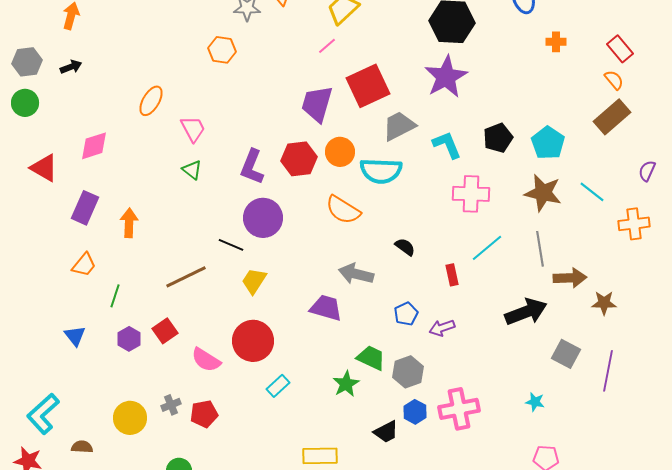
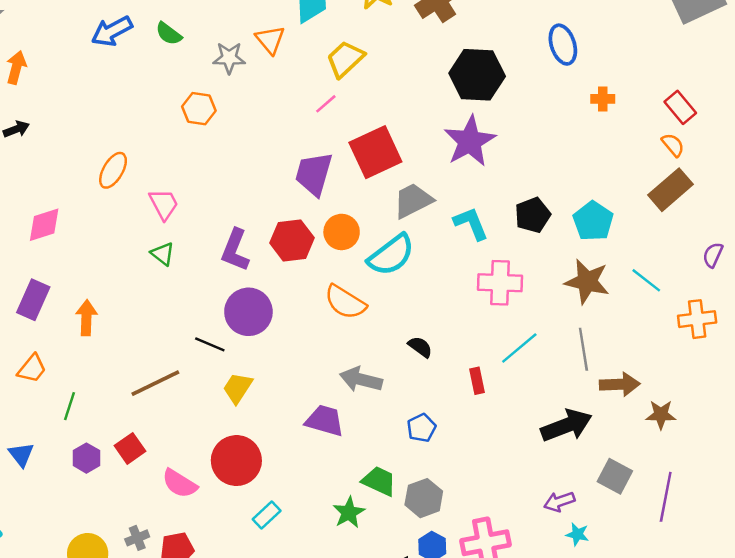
cyan semicircle: (381, 171) -> (391, 255), turned -39
purple arrow: (442, 328) -> (559, 502), moved

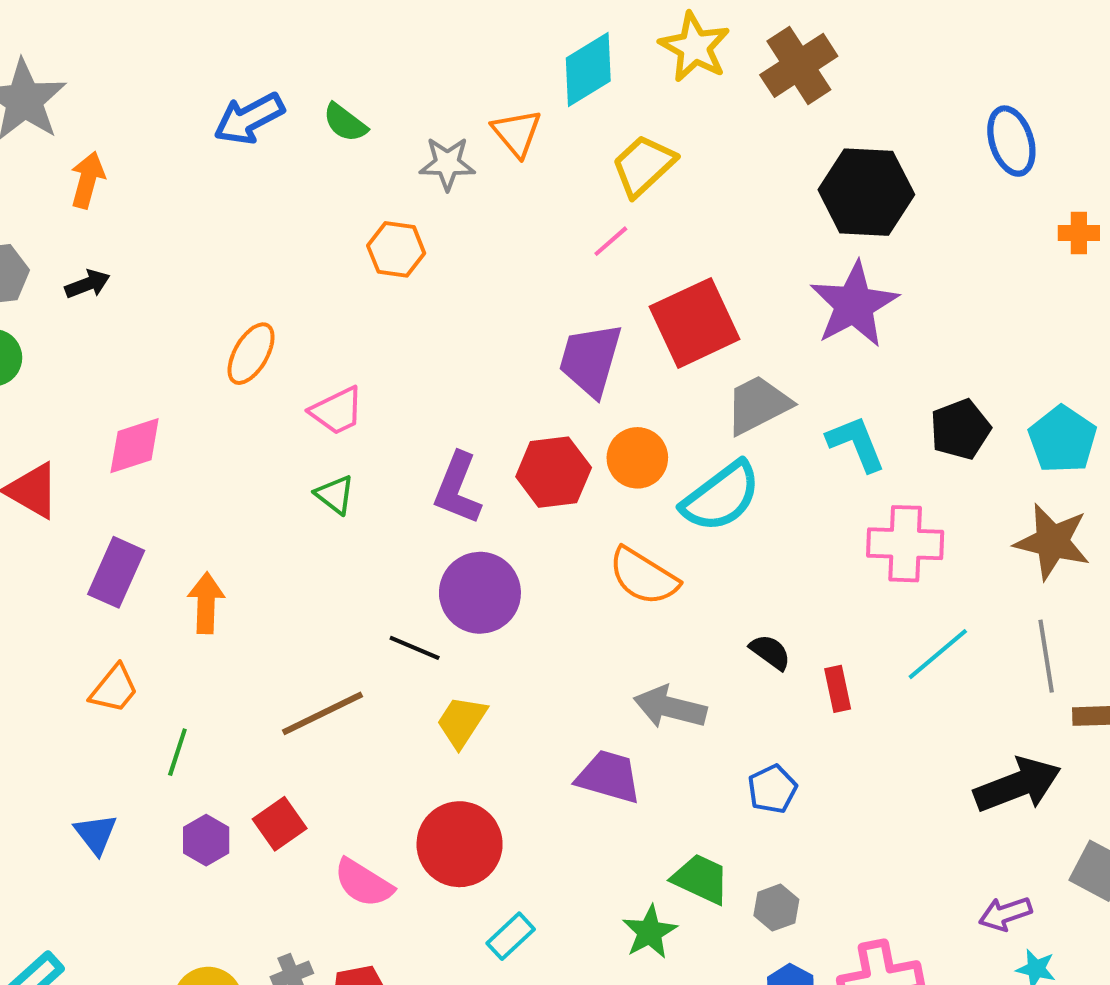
pink trapezoid: (164, 204) -> (337, 411), turned 92
red rectangle: (477, 381) -> (838, 689), moved
gray hexagon: (424, 498) -> (776, 908), size x0.7

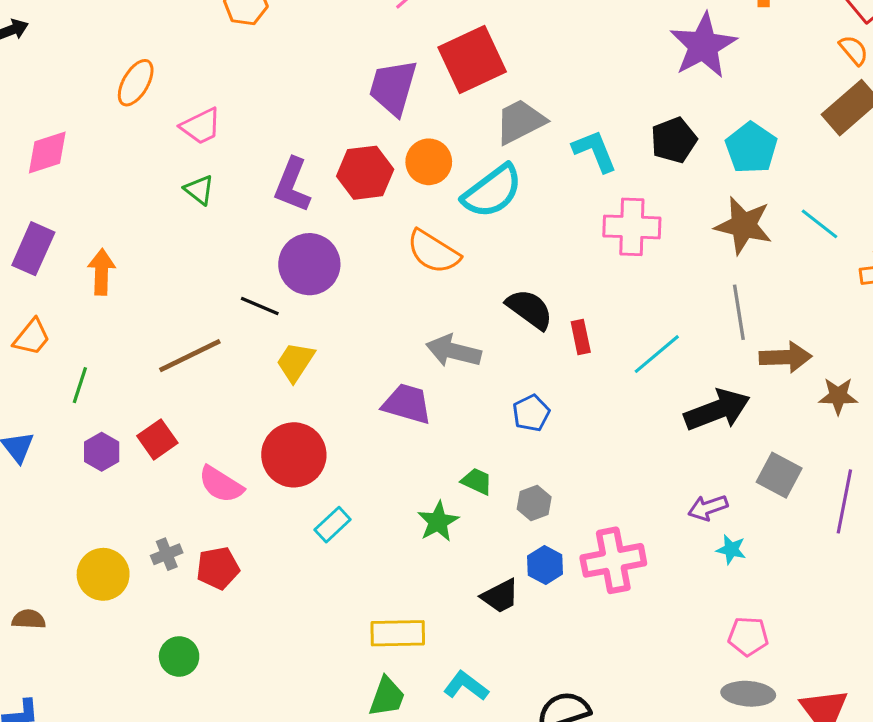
purple star: (854, 305) -> (703, 46), moved
black semicircle: (770, 652) -> (530, 309), size x1.5
cyan line: (938, 654) -> (657, 354), moved
green trapezoid: (701, 879) -> (477, 481), size x0.7

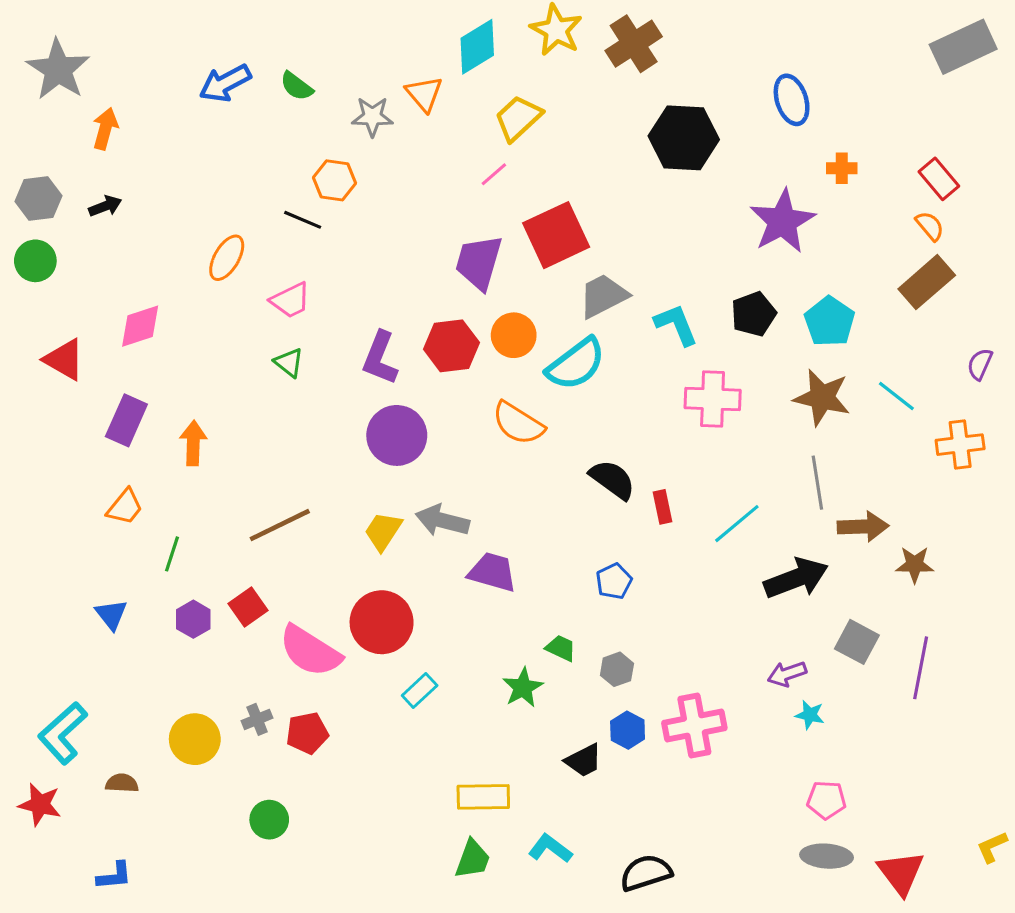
black line: (260, 306) -> (303, 220), moved
gray arrow: (454, 351) -> (442, 520), moved
pink semicircle: (221, 484) -> (310, 651), size x1.4

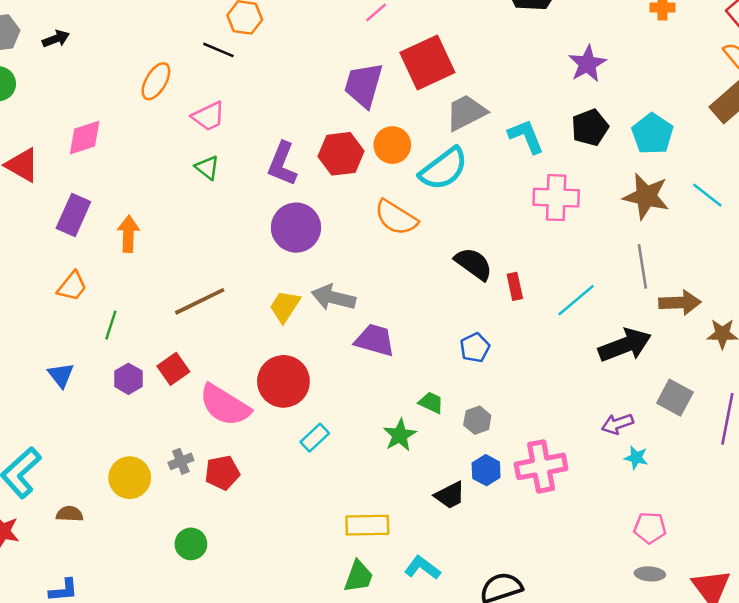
purple star: (782, 221) -> (587, 64), moved, size x0.7
gray ellipse: (826, 856) -> (650, 574), size x0.7

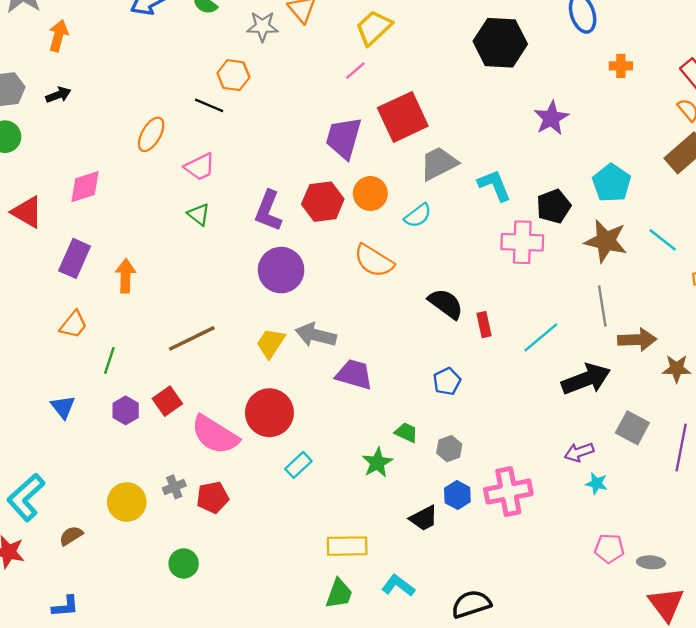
black pentagon: (590, 128) -> (554, 206), moved
cyan semicircle: (444, 169) -> (418, 216), size x0.6
brown semicircle: (70, 514) -> (71, 536), turned -35
gray ellipse: (650, 574) -> (651, 562), moved

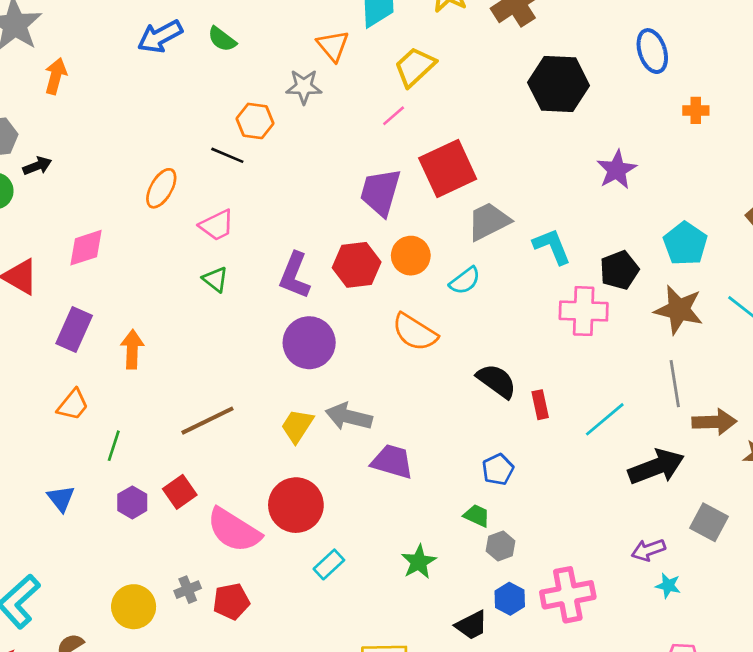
gray star: (262, 26) -> (304, 87), moved
black arrow: (58, 95) -> (37, 166), moved
green trapezoid: (406, 432) -> (477, 516), moved

